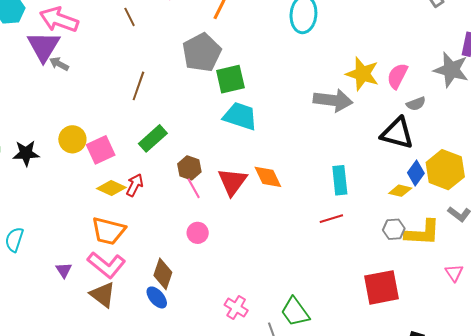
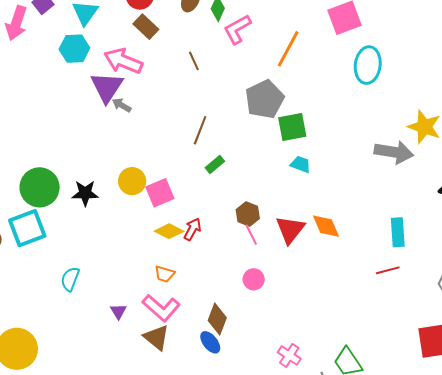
cyan trapezoid: (240, 116) -> (301, 164), size x0.6
green rectangle: (153, 138) -> (215, 164), moved, size x0.7
orange trapezoid: (108, 231) -> (165, 274), size x0.6

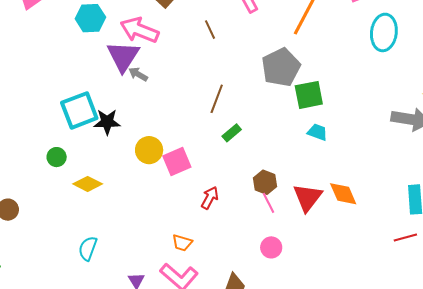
green circle: (40, 187) -> (57, 157), size x0.5
black star: (85, 193) -> (107, 122), moved
cyan square: (27, 228) -> (79, 110), moved
yellow diamond: (169, 231) -> (88, 184), moved

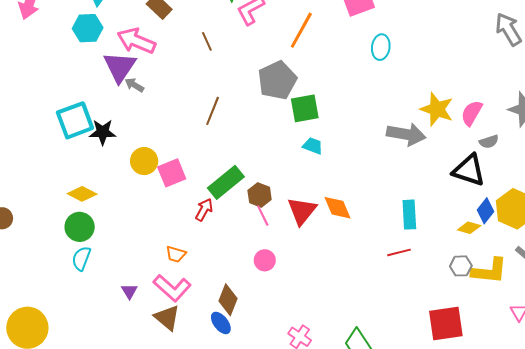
cyan ellipse: (384, 32) -> (381, 47), size x0.7
green rectangle: (232, 133) -> (226, 182), moved, size x1.8
green circle: (57, 157) -> (80, 227), moved, size x1.5

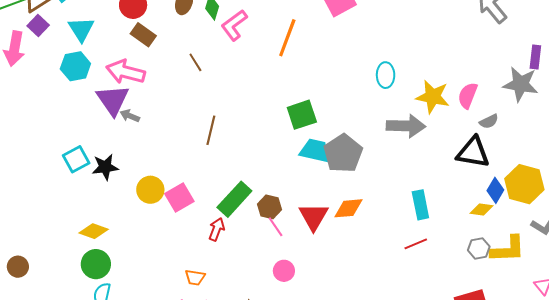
cyan ellipse: (381, 47) -> (386, 75), moved
gray pentagon: (277, 80) -> (343, 153), moved
cyan square: (75, 120) -> (76, 159), size x0.7
cyan trapezoid: (313, 146) -> (315, 151), size x1.5
orange diamond: (338, 208) -> (348, 208), turned -64

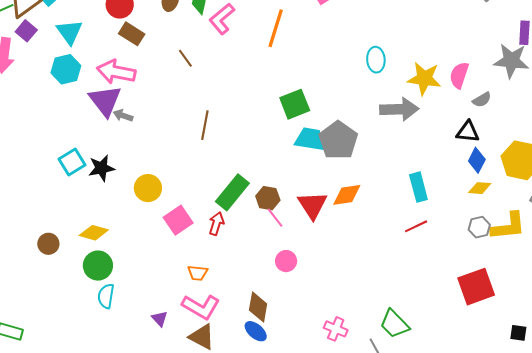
black triangle: (473, 152) -> (468, 132), size x0.7
blue diamond: (495, 190) -> (477, 160), moved
pink square: (179, 198) -> (178, 220), moved
brown circle: (18, 267) -> (48, 244), moved

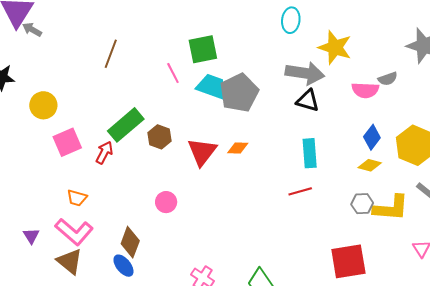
pink semicircle: (459, 75) -> (365, 90), moved, turned -116
black triangle: (468, 132) -> (308, 101), moved
orange diamond: (347, 195) -> (238, 148), size x0.7
pink line: (275, 218) -> (173, 73), moved

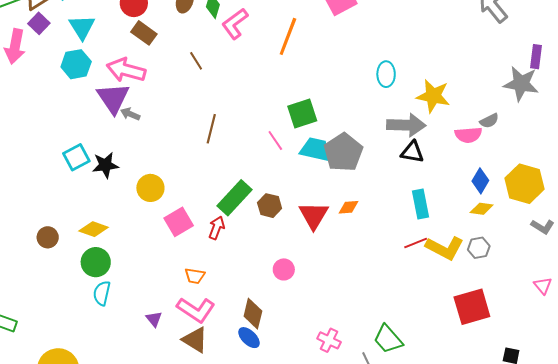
yellow L-shape: (391, 208) -> (445, 248), moved, turned 30

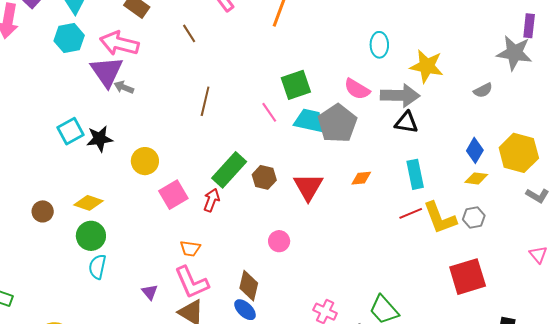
pink semicircle: (468, 135) -> (357, 89), moved, turned 36
orange diamond: (349, 207) -> (361, 178), moved
yellow L-shape: (445, 248) -> (440, 218), turned 42
pink L-shape: (196, 310) -> (192, 282), turned 33

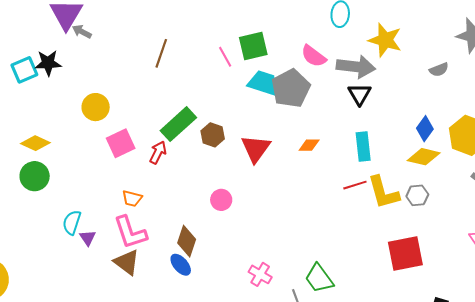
pink line: (269, 112) -> (225, 57), moved
black triangle: (406, 122) -> (360, 94), turned 45
black star: (100, 139) -> (48, 63), moved
yellow diamond: (476, 178) -> (424, 157), size x1.4
cyan semicircle: (97, 267) -> (72, 222), moved

